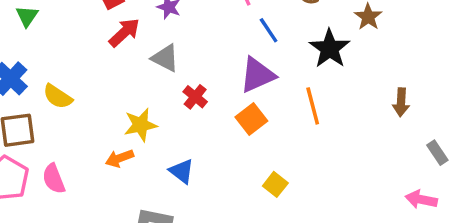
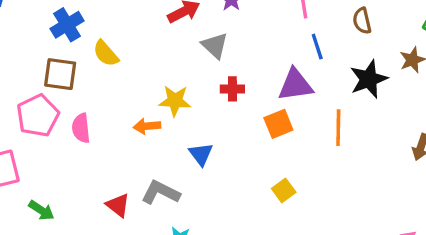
red cross: (195, 97) -> (232, 89), turned 35

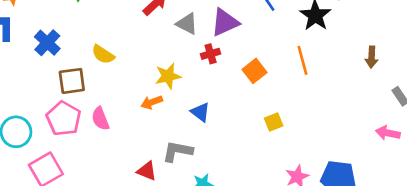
blue cross: (67, 25) -> (47, 43), moved
purple triangle: (295, 85) -> (225, 22), moved
yellow square: (284, 190) -> (274, 122), turned 30

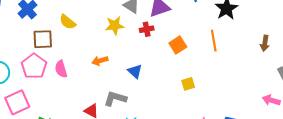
yellow star: (168, 76) -> (115, 26), moved

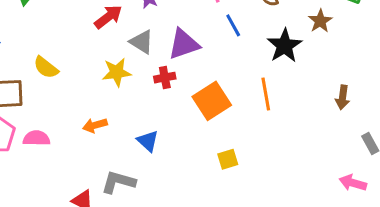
orange square: (178, 45) -> (212, 101), size x1.4
pink semicircle: (61, 69) -> (36, 138), turned 108

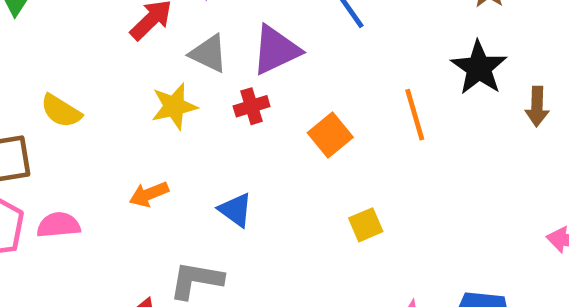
black star: (285, 46) -> (479, 68), moved
orange square: (212, 101) -> (330, 135), size x0.7

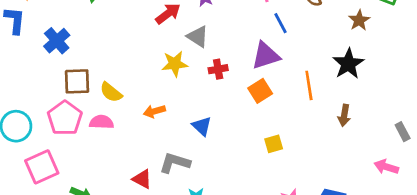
purple triangle: (276, 50) -> (266, 56), moved
brown arrow: (537, 106) -> (344, 115), moved
yellow semicircle: (61, 111) -> (111, 92), moved

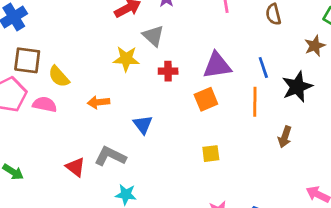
blue line: (280, 23) -> (263, 67), moved

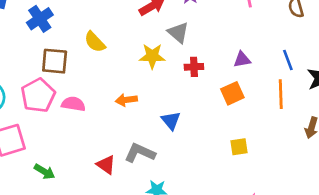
purple triangle: (217, 65) -> (242, 60), size x0.6
yellow semicircle: (59, 77) -> (95, 42), moved

